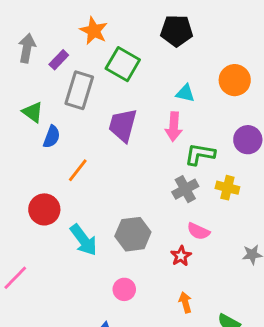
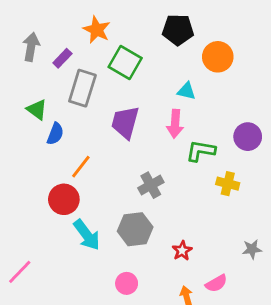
orange circle: (235, 80) -> (218, 57), moved
gray cross: (185, 189) -> (151, 185), moved
red circle: (44, 209) -> (64, 199), moved
pink semicircle: (198, 231) -> (216, 283), moved, turned -55

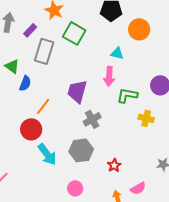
purple trapezoid: (125, 122) -> (77, 91), moved

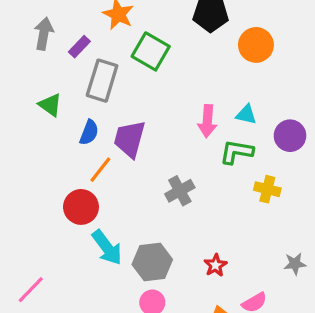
cyan triangle: (117, 53) -> (246, 115), moved
blue semicircle: (25, 83) -> (89, 132), moved
purple trapezoid: (77, 91) -> (130, 139), moved
gray hexagon: (81, 150) -> (152, 262), moved

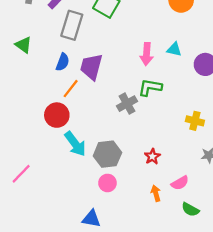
green triangle: (50, 105) -> (23, 45), moved
green L-shape: (237, 152) -> (150, 87), moved
yellow cross: (267, 189) -> (195, 121), moved

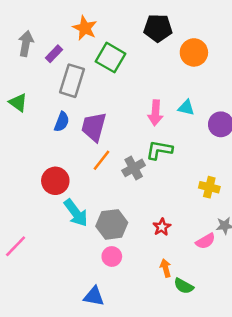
orange line: (71, 89) -> (102, 160), moved
pink semicircle: (180, 183) -> (205, 241), moved
green semicircle: (190, 209) -> (184, 286), moved

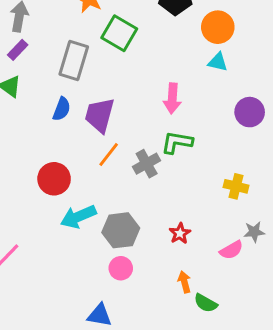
purple rectangle: (54, 54) -> (18, 50), moved
cyan triangle: (186, 108) -> (218, 62), moved
cyan arrow: (76, 213) -> (78, 217), turned 104

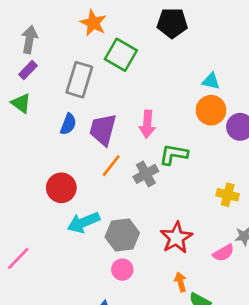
orange circle: (218, 27) -> (211, 110), moved
pink arrow: (172, 98) -> (147, 124), moved
red star: (180, 233) -> (176, 238), size x1.6

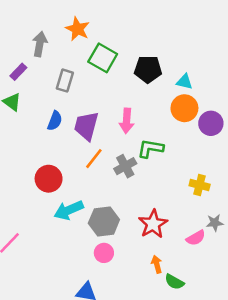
black pentagon: (172, 23) -> (148, 69), moved
gray arrow: (29, 40) -> (40, 44), moved
gray rectangle: (79, 80) -> (65, 81), size x0.7

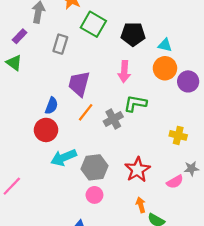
blue semicircle: (55, 121) -> (52, 106), moved
pink arrow: (127, 121) -> (124, 72), moved

